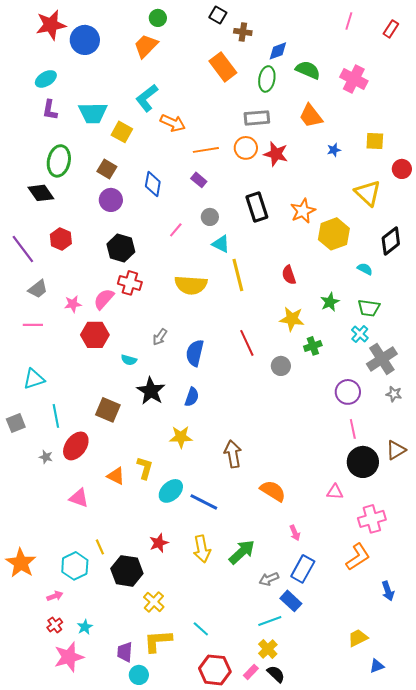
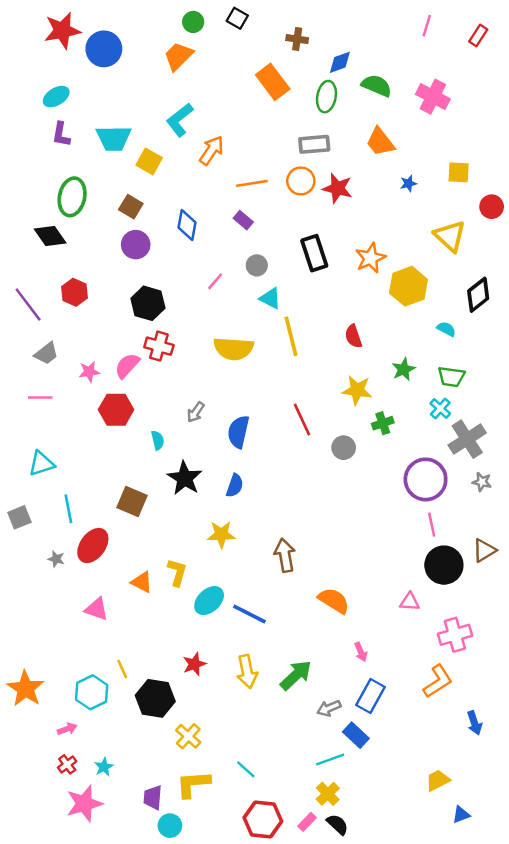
black square: (218, 15) -> (237, 18), moved
orange arrow: (173, 123) -> (212, 150), turned -80
cyan semicircle: (129, 360) -> (158, 440), turned -119
purple circle: (348, 392) -> (426, 479), size x1.4

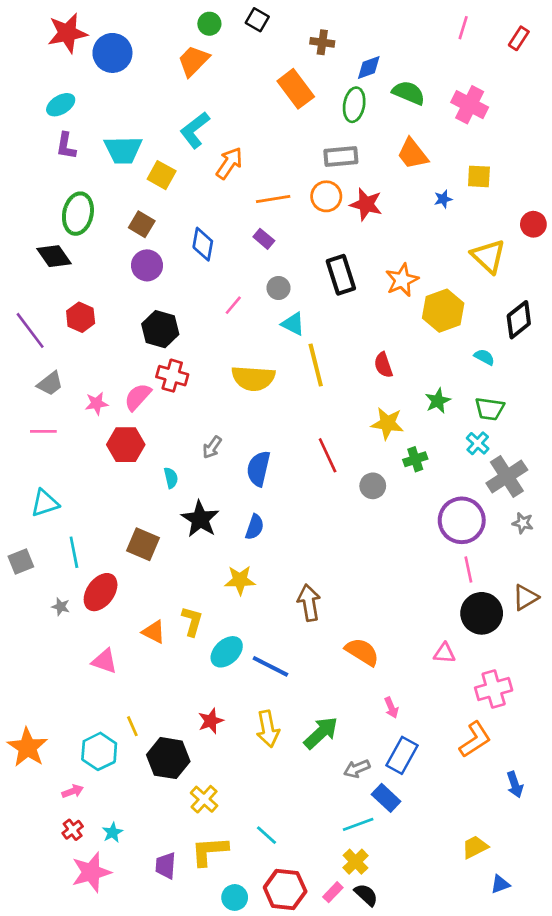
yellow square: (459, 172) -> (479, 176), moved
cyan circle: (170, 826) -> (235, 897), moved

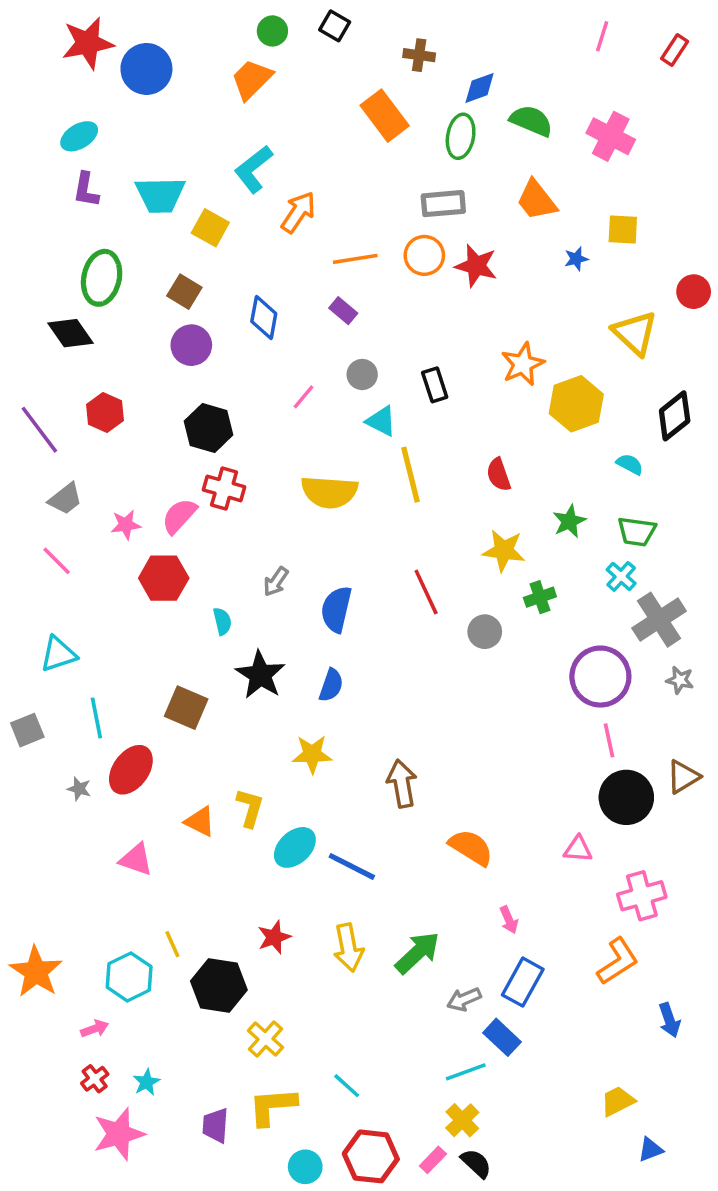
black rectangle: (341, 275) -> (435, 385), moved, size x0.7
pink line: (43, 431) -> (57, 561), turned 45

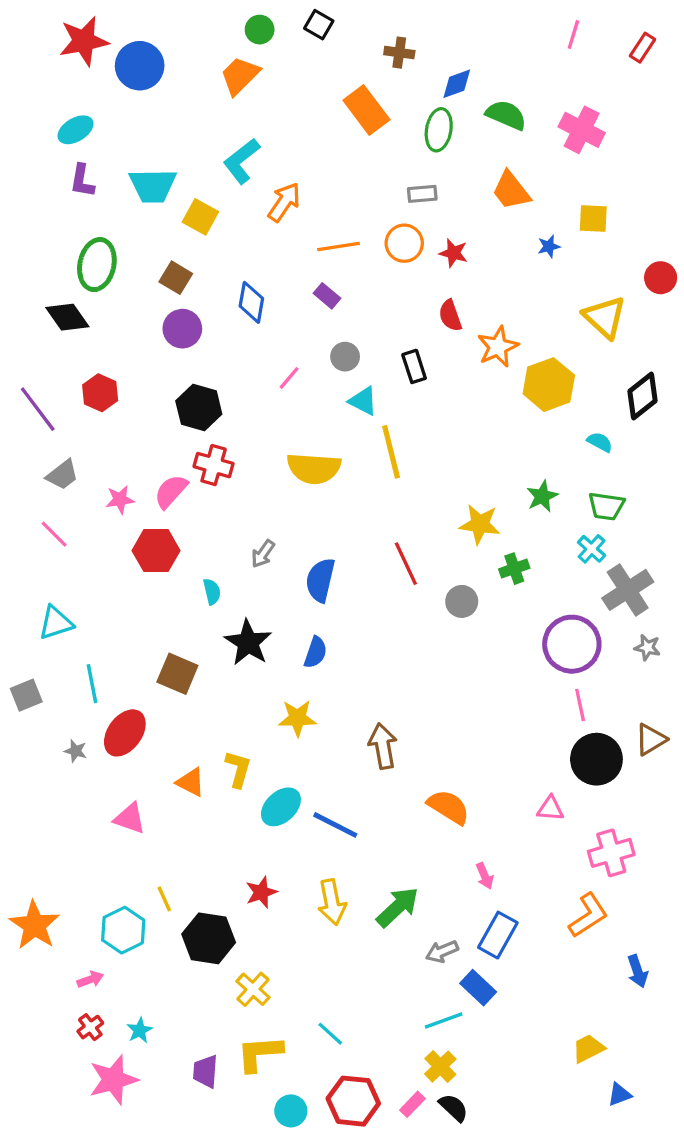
gray rectangle: (443, 204) -> (422, 194), size x0.7
red star: (476, 266) -> (454, 253), size x0.7
red semicircle: (499, 475) -> (450, 315), moved

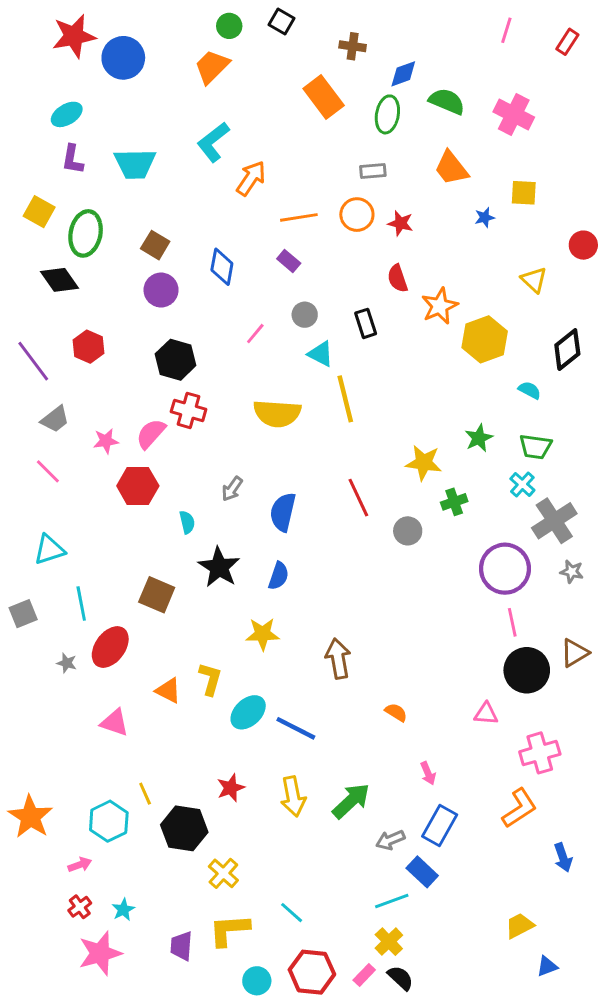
yellow square: (200, 217) -> (39, 212), moved
yellow triangle: (605, 317) -> (534, 280), size x0.7
orange semicircle: (449, 807) -> (396, 712), size x0.6

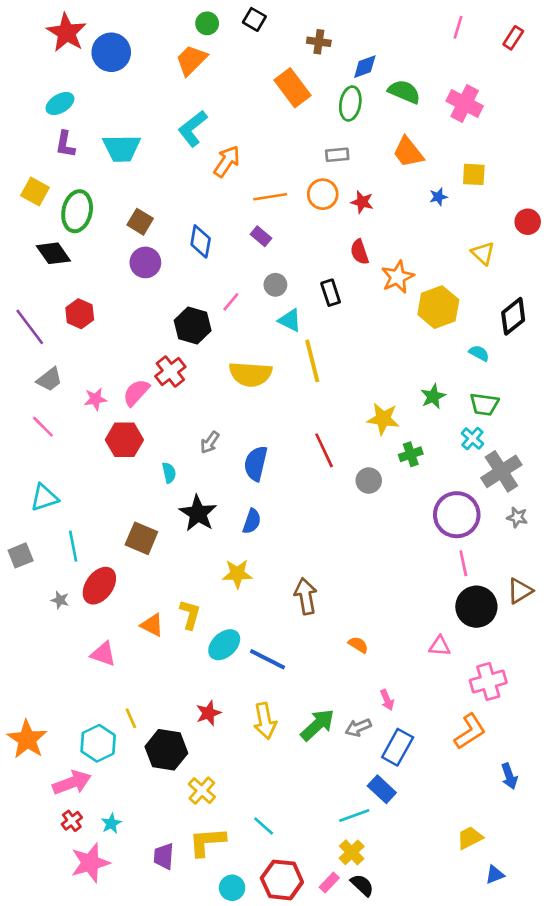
red star: (74, 36) -> (67, 33), turned -30
black hexagon: (176, 360) -> (193, 326), moved
red cross: (189, 410) -> (170, 371), turned 36
gray arrow: (390, 840) -> (358, 728), moved
pink arrow: (80, 865) -> (72, 783), size x1.8

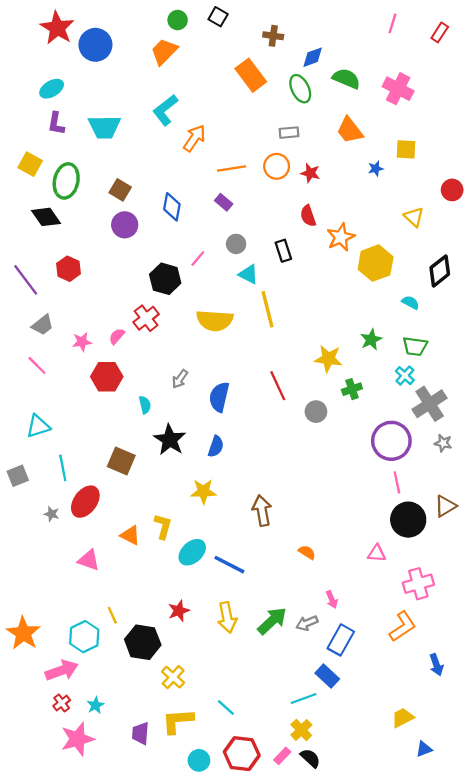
green ellipse: (350, 104) -> (300, 89), turned -36
pink semicircle: (136, 393) -> (117, 336), size x0.7

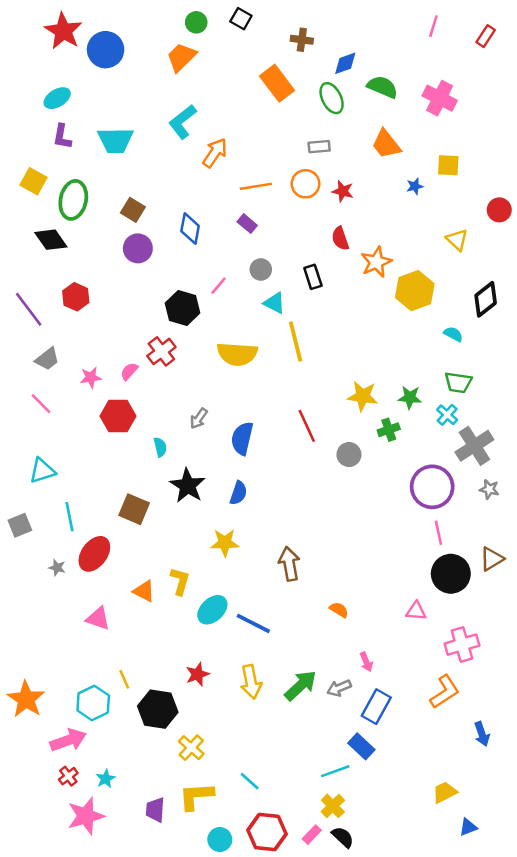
green star: (371, 340) -> (410, 397), moved, turned 30

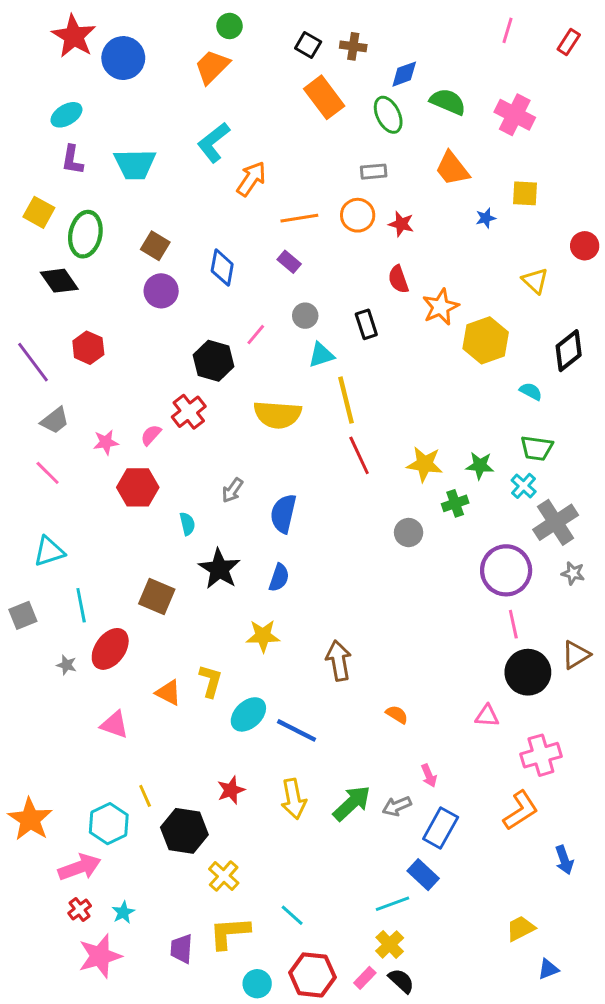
black square: (241, 19) -> (308, 45), moved
cyan triangle: (274, 303) -> (321, 355), turned -45
red line: (307, 426) -> (359, 455), moved

